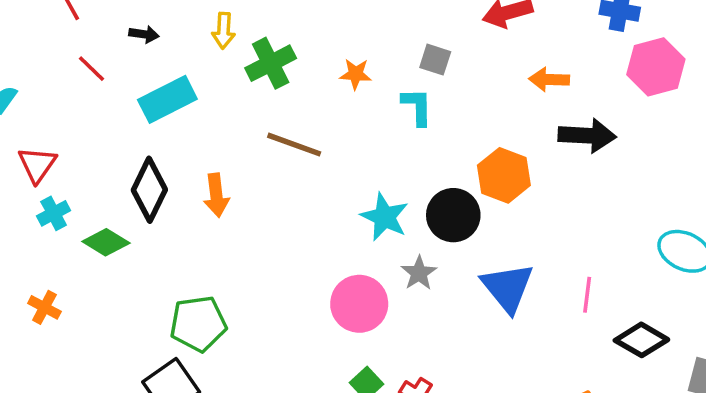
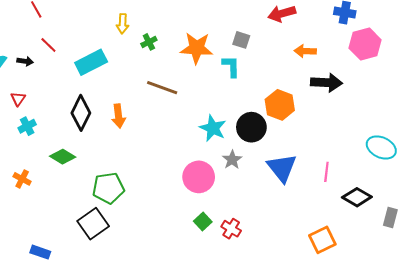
black arrow: (144, 34) -> (25, 61), moved
green cross: (271, 63) -> (149, 42), size x0.6
orange star: (356, 74) -> (197, 48), size x1.8
red triangle: (37, 165) -> (18, 99), size x0.7
green diamond: (106, 242) -> (63, 157), moved

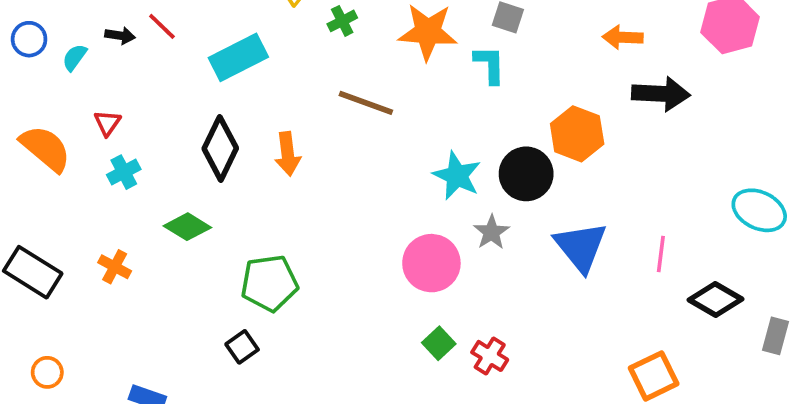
black arrow: (25, 61) -> (120, 36), moved
black square: (93, 224) -> (242, 347), size x0.6

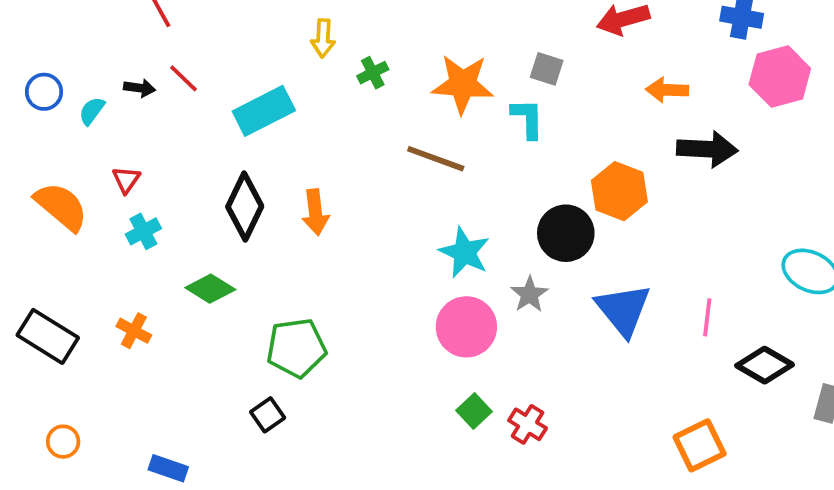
brown line: (366, 103) -> (436, 159), moved
cyan star: (457, 176) -> (464, 252), moved

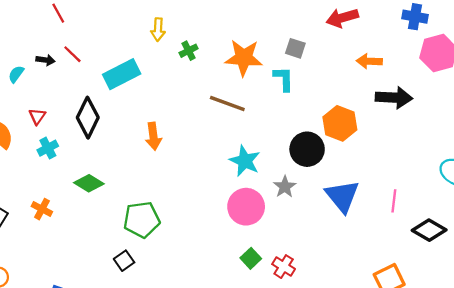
black diamond: (245, 206) -> (88, 118), moved

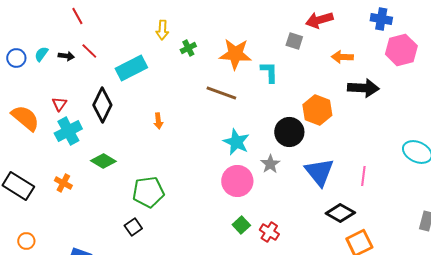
gray square: (295, 48) -> (294, 41), moved
cyan semicircle: (16, 74) -> (41, 54), moved
orange arrow: (153, 136) -> (158, 121), size x0.7
cyan cross: (48, 148) -> (68, 131), size x1.5
black diamond: (429, 230) -> (340, 213), moved

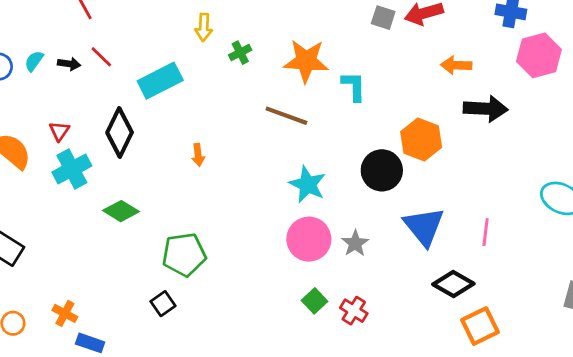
gray square: (294, 41) -> (383, 18), moved
gray star: (270, 164) -> (355, 243), moved
orange cross: (63, 183) -> (65, 313), moved

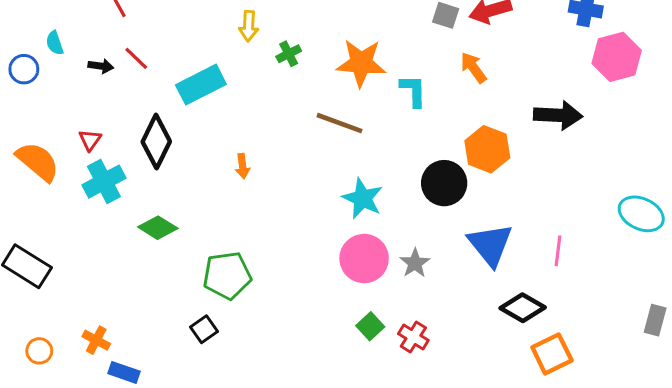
cyan semicircle: (34, 61) -> (55, 43), moved, turned -55
orange arrow: (456, 65) -> (473, 68), moved, turned 52

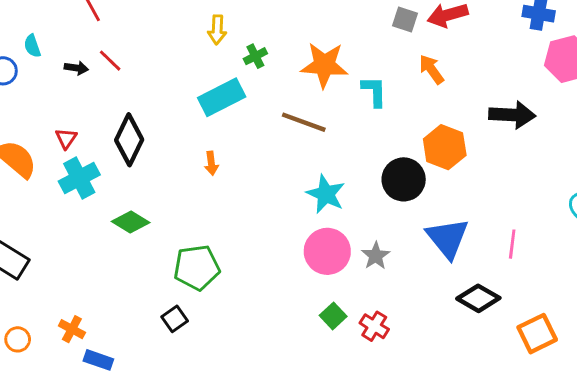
cyan rectangle: (201, 85) -> (222, 97), moved
orange square: (552, 354) -> (537, 334), moved

